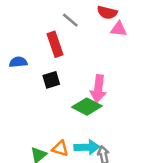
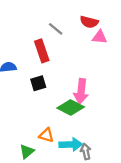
orange triangle: (60, 148) -> (46, 135), moved

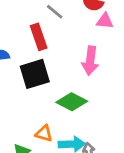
black square: (38, 83) -> (35, 74), size x1.6
pink arrow: (81, 91) -> (90, 61), moved

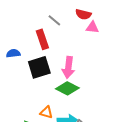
pink arrow: (90, 61) -> (68, 67), moved

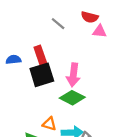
red rectangle: (42, 39) -> (41, 56), moved

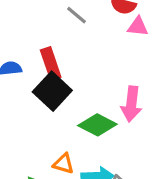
black square: (42, 75) -> (52, 91), turned -30
pink arrow: (73, 75) -> (131, 104), moved

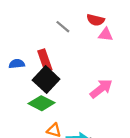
pink arrow: (131, 104) -> (101, 89), turned -135
green diamond: (97, 125) -> (42, 103), moved

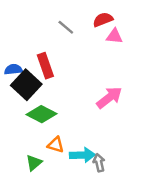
red semicircle: (96, 20) -> (103, 20), turned 144
black square: (46, 80) -> (26, 85), moved

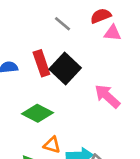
black square: (26, 85) -> (65, 69), moved
pink arrow: (109, 98) -> (107, 96), turned -100

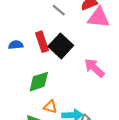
pink triangle: (113, 33) -> (99, 18), size x1.6
green diamond: (37, 113) -> (39, 82), turned -45

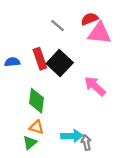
green diamond: (39, 82) -> (37, 101), turned -65
orange triangle: (50, 107) -> (37, 127), moved

